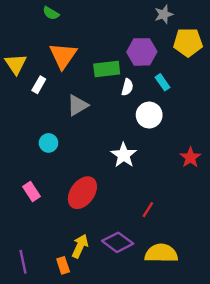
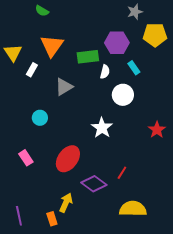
purple diamond: (118, 242) -> (94, 184), moved

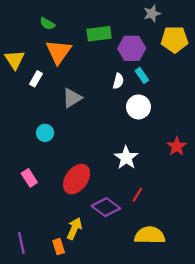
green semicircle: (42, 11) -> (47, 24), moved
green rectangle: (88, 57) -> (99, 34), moved
cyan rectangle: (134, 68) -> (142, 75), moved
white star: (102, 128) -> (126, 158), moved

